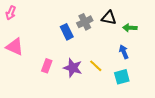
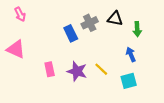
pink arrow: (11, 13) -> (20, 14), moved, turned -48
green arrow: (130, 28) -> (137, 29), turned -96
pink rectangle: (47, 66) -> (50, 69), turned -32

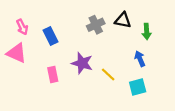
pink arrow: (20, 14) -> (22, 27), moved
blue rectangle: (71, 33) -> (50, 36), moved
purple star: (77, 71) -> (82, 63), moved

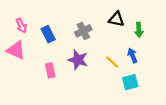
gray cross: (96, 25) -> (83, 31), moved
yellow line: (108, 74) -> (112, 62), moved

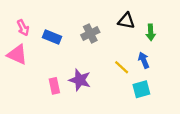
blue rectangle: (48, 34) -> (52, 37), turned -42
purple star: (78, 60) -> (80, 80), moved
pink rectangle: (50, 70) -> (54, 86), moved

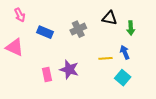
pink arrow: (23, 28) -> (20, 15), moved
yellow line: (122, 67) -> (106, 58), turned -48
cyan square: (141, 89) -> (123, 78), turned -35

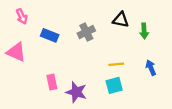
blue arrow: (125, 52) -> (151, 68), moved
purple star: (69, 69) -> (76, 92), moved
cyan square: (123, 78) -> (114, 85), moved, turned 35

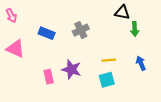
pink arrow: (22, 16) -> (11, 16), moved
black triangle: (121, 20) -> (122, 12), moved
purple star: (76, 92) -> (71, 69), moved

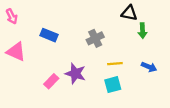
gray cross: (81, 30) -> (95, 38), moved
blue arrow: (141, 63) -> (149, 67), turned 136
pink rectangle: (49, 77) -> (51, 81), turned 56

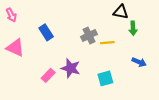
blue rectangle: (49, 35) -> (46, 32), turned 35
yellow line: (115, 64) -> (107, 43), moved

